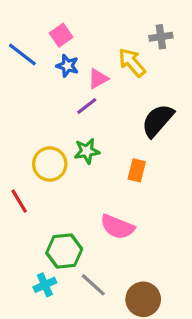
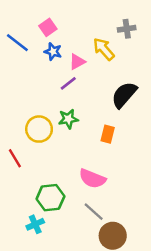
gray line: (93, 285) -> (94, 212), moved

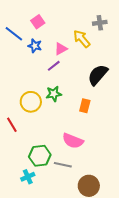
blue star: (53, 52) -> (35, 46), moved
gray line: (94, 212) -> (63, 165), moved, turned -30

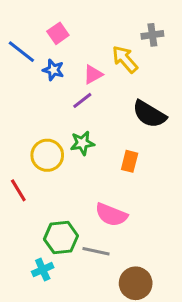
black semicircle: (98, 75) -> (149, 114), turned -100

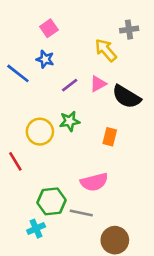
blue line: (21, 52) -> (18, 73), moved
pink triangle: (93, 74) -> (98, 84), moved
pink semicircle: (111, 215) -> (94, 182), turned -36

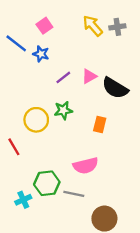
yellow arrow: (106, 50) -> (93, 26), moved
blue line: (18, 73) -> (16, 43), moved
cyan cross: (36, 229) -> (23, 200), moved

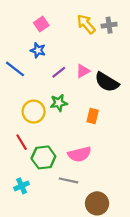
blue line: (16, 43) -> (15, 69), moved
red line: (14, 147) -> (22, 142), moved
green hexagon: (47, 183) -> (43, 157), moved

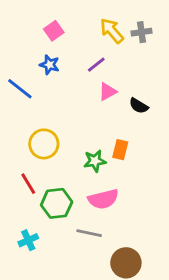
purple line: (59, 72) -> (96, 65), moved
black semicircle: (107, 82) -> (139, 106), size x0.6
green star: (59, 103) -> (95, 161), moved

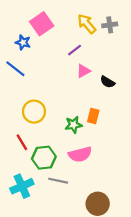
pink square: (54, 31) -> (42, 24), size x1.5
blue star: (50, 65) -> (23, 42), moved
gray line: (89, 233) -> (58, 181), moved
cyan cross: (28, 240) -> (22, 186), size x1.5

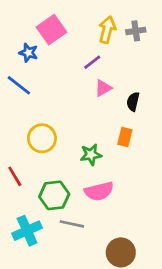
yellow arrow: (87, 24) -> (107, 30), turned 55
black semicircle: (108, 82) -> (133, 102), turned 72
orange rectangle: (93, 116) -> (125, 137), moved
red line: (22, 142) -> (15, 176), moved

